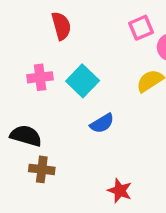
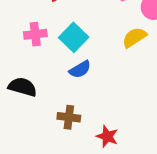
blue semicircle: (102, 123) -> (80, 69), moved
brown cross: (42, 169) -> (69, 117), moved

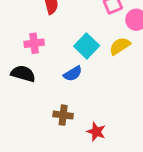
cyan square: (74, 37) -> (87, 46), moved
black semicircle: (23, 87) -> (23, 74), moved

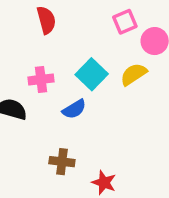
pink cross: (34, 43) -> (41, 79), moved

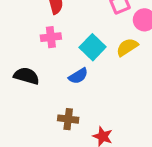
pink cross: (41, 79) -> (51, 37), moved

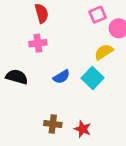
cyan square: (93, 47) -> (93, 78), moved
brown cross: (68, 119) -> (53, 124), moved

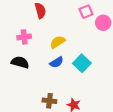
pink cross: (38, 43) -> (24, 37), moved
yellow semicircle: (104, 52) -> (58, 42), moved

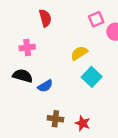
yellow semicircle: (58, 42) -> (79, 53), moved
blue semicircle: (57, 62) -> (45, 86), moved

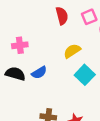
red semicircle: (45, 18) -> (62, 16), moved
blue semicircle: (45, 86) -> (39, 73), moved

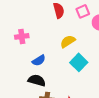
black semicircle: (15, 74) -> (37, 80), moved

